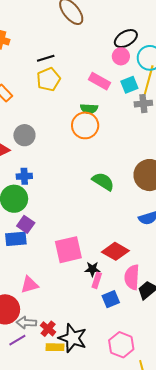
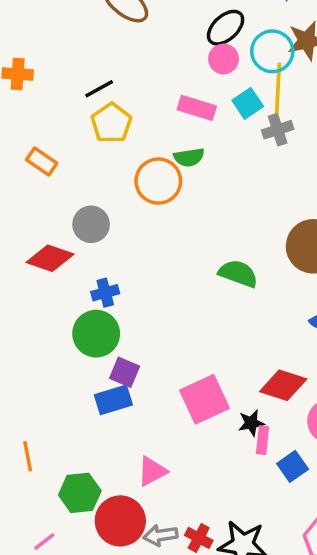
orange circle: (85, 125) -> (158, 181), moved

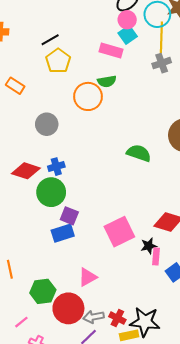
cyan square: (248, 103) -> (128, 35), moved
red diamond: (50, 258) -> (26, 171), moved

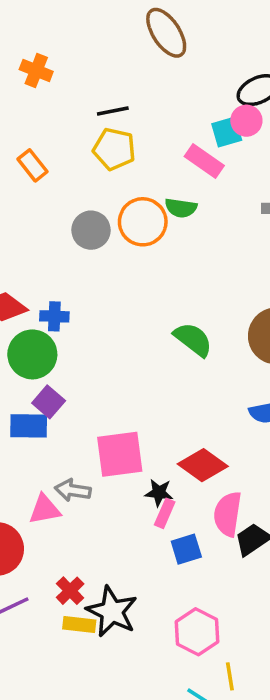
cyan square: (128, 35) -> (227, 132), moved
yellow pentagon: (58, 61) -> (114, 149), turned 30
gray circle: (47, 124) -> (91, 230), moved
gray arrow: (94, 317) -> (73, 490), moved

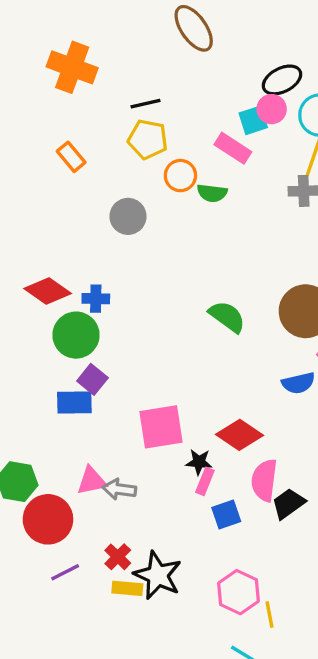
orange cross: (36, 70) -> (72, 67), size x1.6
orange circle: (143, 222) -> (180, 176), moved, size x0.7
gray arrow: (73, 490) -> (119, 489), moved
yellow line: (230, 676) -> (270, 615), moved

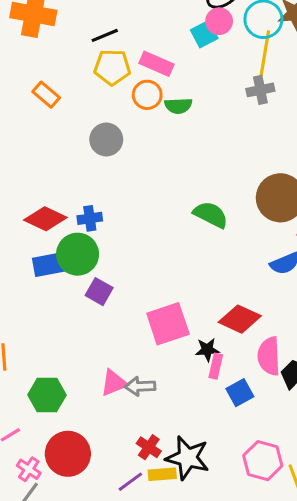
pink rectangle: (233, 148) -> (157, 64), moved
blue rectangle: (74, 403) -> (49, 265), moved
red circle: (48, 519) -> (68, 454), moved
purple line: (65, 572) -> (130, 482), moved

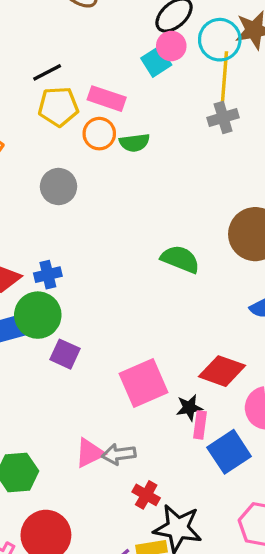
blue square: (240, 393) -> (229, 452), size x1.4
red cross: (149, 447) -> (146, 495), moved

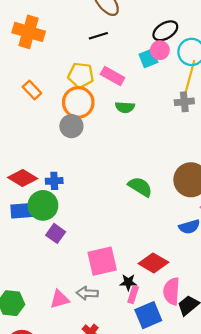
black line: (47, 72) -> (98, 36), moved
orange circle: (99, 134) -> (78, 102), moved, size x1.5
gray arrow: (119, 454) -> (87, 293), moved

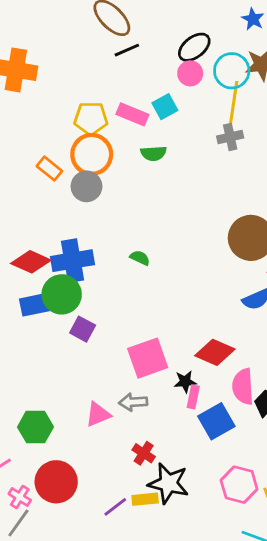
black line: (98, 36) -> (127, 50), moved
cyan square: (148, 58) -> (165, 107), moved
orange rectangle: (32, 90) -> (49, 169), moved
blue cross: (54, 181) -> (72, 261), size x1.8
green semicircle: (140, 187) -> (140, 258), moved, size x0.6

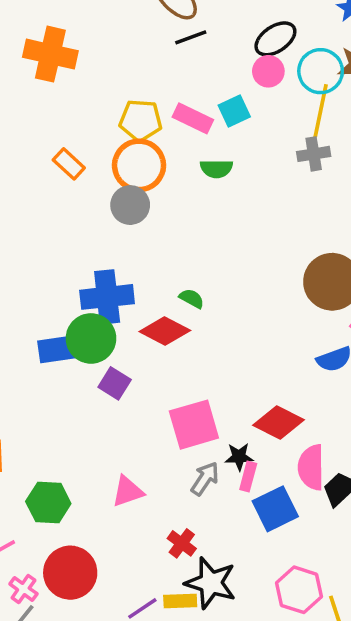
orange rectangle: (49, 169) -> (69, 164), moved
red diamond: (31, 262) -> (165, 331), moved
gray arrow: (133, 402) -> (205, 479), moved, turned 124

